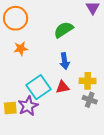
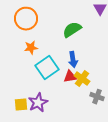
yellow cross: (88, 81) -> (82, 79), moved, turned 35
cyan square: (38, 87) -> (47, 68), moved
red triangle: (63, 87) -> (70, 77), moved

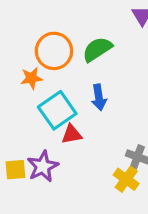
orange circle: (26, 19) -> (54, 51), moved
red triangle: (70, 77) -> (72, 134), moved
yellow cross: (82, 79) -> (126, 179), moved

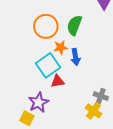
green semicircle: (97, 49) -> (74, 25), turned -36
orange star: (31, 78) -> (61, 47), moved
yellow square: (15, 170) -> (27, 118), moved, turned 32

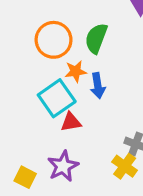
purple star: (38, 102) -> (63, 166), moved

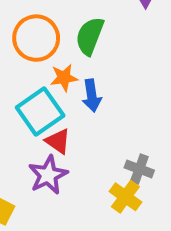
red triangle: (71, 122) -> (58, 141), turned 45
purple star: (63, 166) -> (48, 175), moved

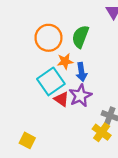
purple star: (48, 175) -> (80, 96), moved

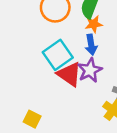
orange star: (65, 61) -> (94, 24), moved
red triangle: (61, 99) -> (69, 74), size x1.5

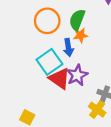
blue arrow: (91, 45) -> (68, 47), moved

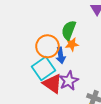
orange circle: (47, 21) -> (47, 46), moved

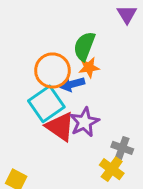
blue arrow: (61, 55) -> (72, 84), turned 84

